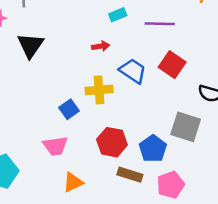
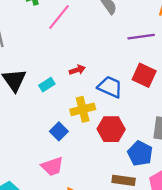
cyan rectangle: (118, 15) -> (47, 85), moved
purple line: (160, 24) -> (141, 37), moved
red hexagon: (112, 142) -> (111, 129), moved

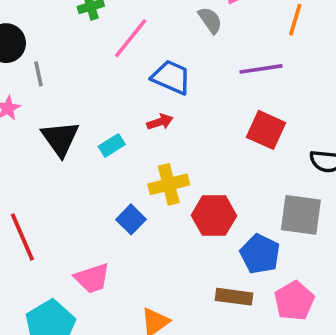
blue trapezoid: (110, 87) -> (171, 77), moved
pink trapezoid: (52, 166) -> (92, 278), moved

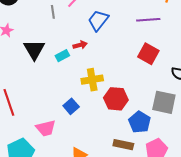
gray line: (39, 74) -> (53, 12), moved
blue trapezoid: (171, 77) -> (98, 20), turned -80
red arrow: (160, 122) -> (80, 45), moved
blue square: (131, 219) -> (71, 106), moved

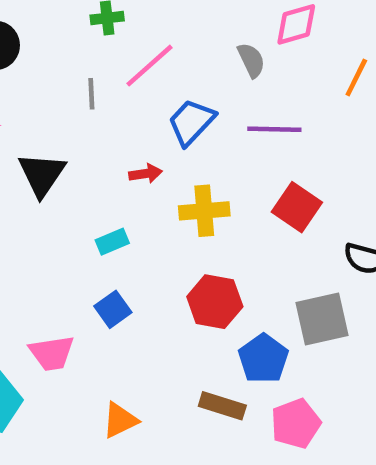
purple line: (148, 20) -> (274, 129), moved
cyan rectangle: (62, 56) -> (112, 242), moved
yellow cross: (92, 80) -> (204, 211), moved
gray square: (164, 102) -> (322, 319), turned -30

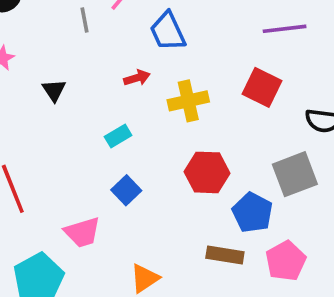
blue trapezoid: (191, 122) -> (168, 31), turned -60
purple line: (274, 129) -> (285, 29), moved
black triangle: (42, 174) -> (54, 90), size x0.6

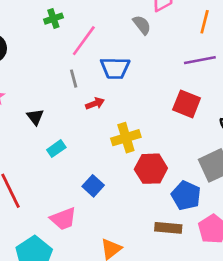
gray line: (85, 20) -> (74, 79), moved
blue trapezoid: (168, 31) -> (115, 68), turned -60
yellow cross: (188, 101) -> (126, 138), moved
cyan rectangle: (118, 136) -> (56, 149), moved

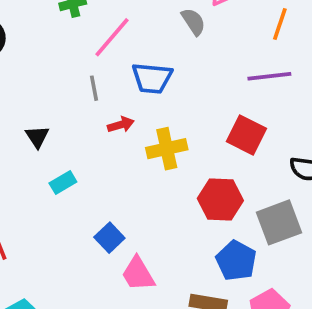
yellow cross: (126, 138) -> (167, 149), moved
red hexagon: (151, 169) -> (220, 199), moved
pink trapezoid: (63, 219) -> (138, 274), moved, turned 76

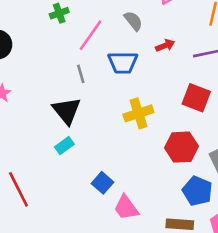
gray semicircle: (193, 22) -> (133, 21), moved
red arrow: (121, 125) -> (165, 46), moved
black triangle: (37, 137) -> (67, 111), moved, size x1.6

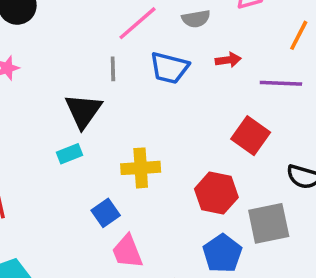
gray semicircle: (133, 21) -> (196, 19), turned 105
yellow cross: (138, 113) -> (141, 168), moved

